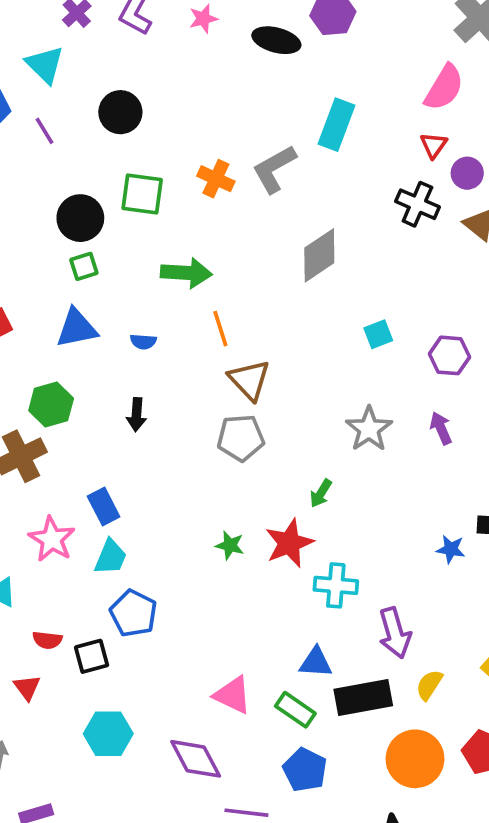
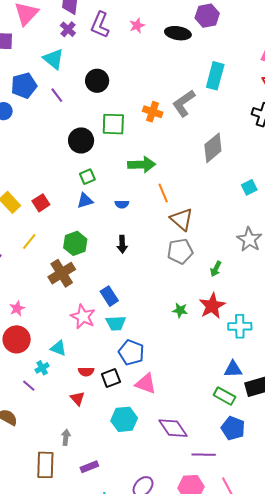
green square: (84, 266) -> (87, 177), moved
blue triangle: (77, 328) -> (85, 201), size x0.7
green arrow: (321, 493) -> (216, 269), moved
cyan trapezoid: (111, 557) -> (116, 323), turned 70
pink triangle: (233, 695) -> (146, 384), moved

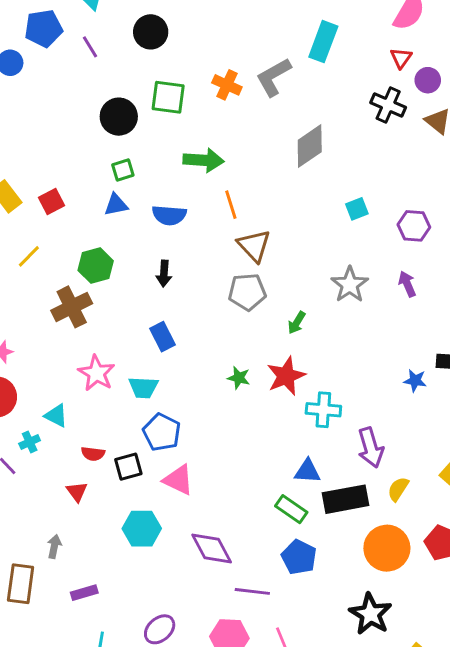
blue semicircle: (122, 204) -> (169, 215), size x1.6
blue rectangle: (109, 296) -> (163, 337), moved

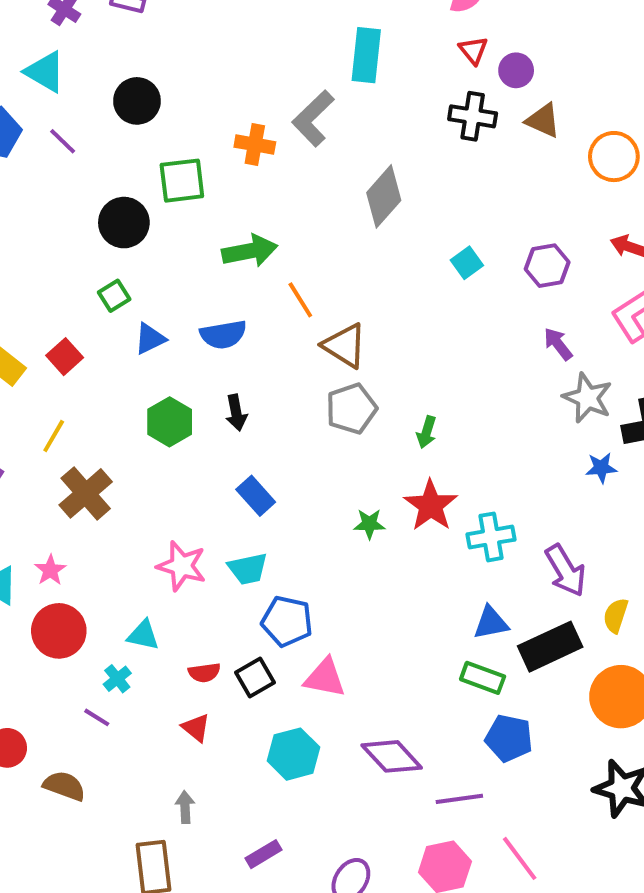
green square: (123, 170) -> (114, 296), moved
green hexagon: (96, 266) -> (170, 422), moved
gray star: (350, 285) -> (587, 398), moved
brown cross: (72, 307) -> (86, 493), moved
purple rectangle: (84, 593) -> (263, 854), moved

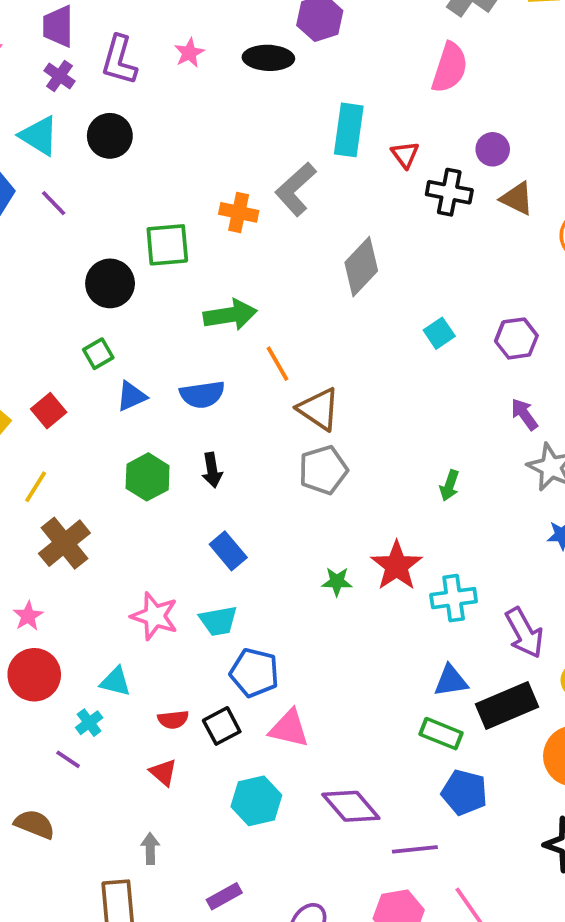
red triangle: (473, 50) -> (405, 155), moved
black circle: (137, 101) -> (110, 136), moved
green arrow: (427, 432) -> (449, 485), moved

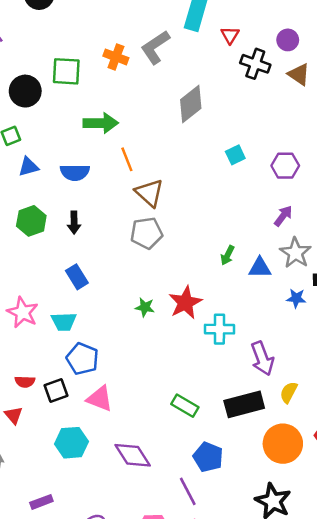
purple arrow: (524, 414) -> (283, 216), turned 65
blue triangle: (451, 681) -> (260, 268), moved
green rectangle: (441, 734) -> (185, 406), moved
purple line: (415, 849) -> (188, 491), moved, turned 60

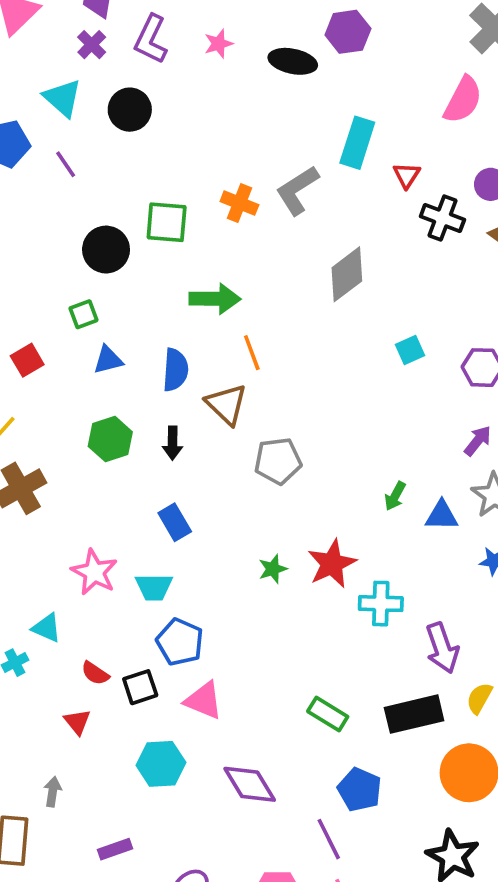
blue semicircle: (75, 172) -> (175, 370), turned -88
brown triangle: (149, 193) -> (226, 404), moved
green star: (145, 307) -> (273, 569), turned -30
red semicircle: (25, 382) -> (95, 673), turned 30

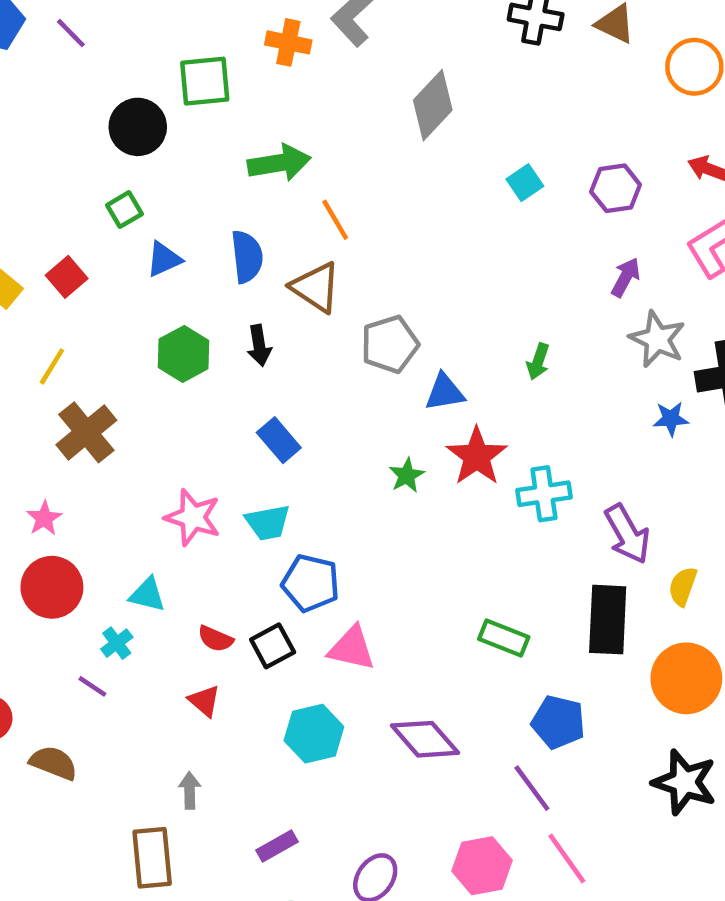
blue triangle: (442, 516) -> (445, 392), moved
black rectangle: (414, 714) -> (608, 620), turned -64

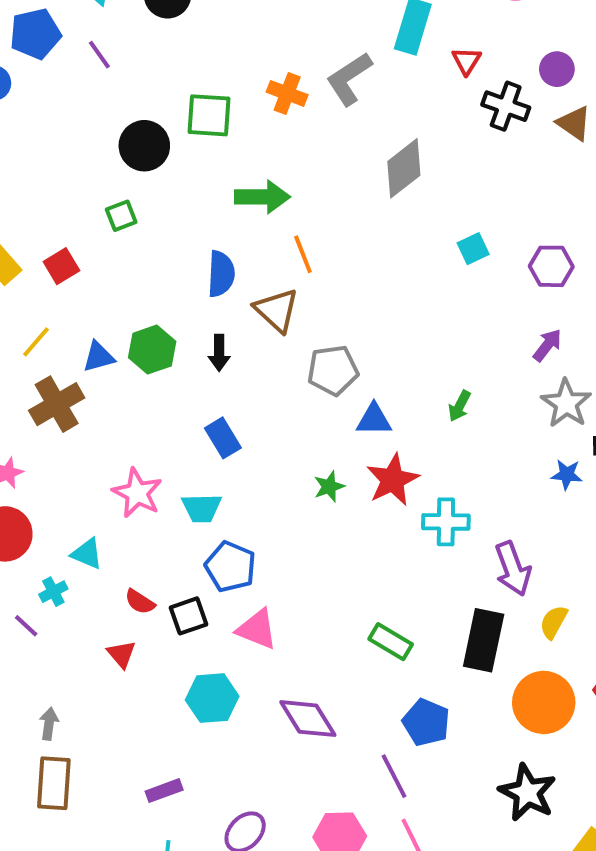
blue triangle: (164, 259) -> (98, 357), moved
gray arrow: (190, 790) -> (49, 724), moved

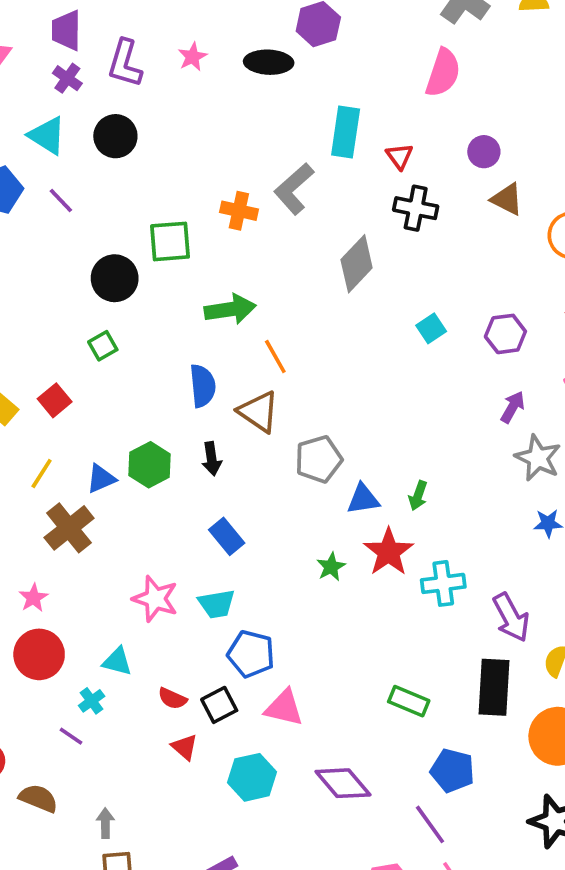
black cross: (506, 106) -> (416, 208), moved
green arrow: (459, 406) -> (418, 496), moved
red triangle: (121, 654) -> (185, 747), moved

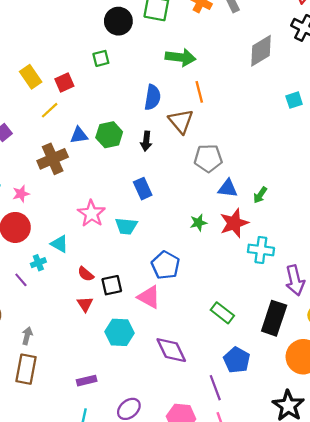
yellow line: (42, 473) -> (50, 110), moved
blue pentagon: (251, 654) -> (165, 265), moved

